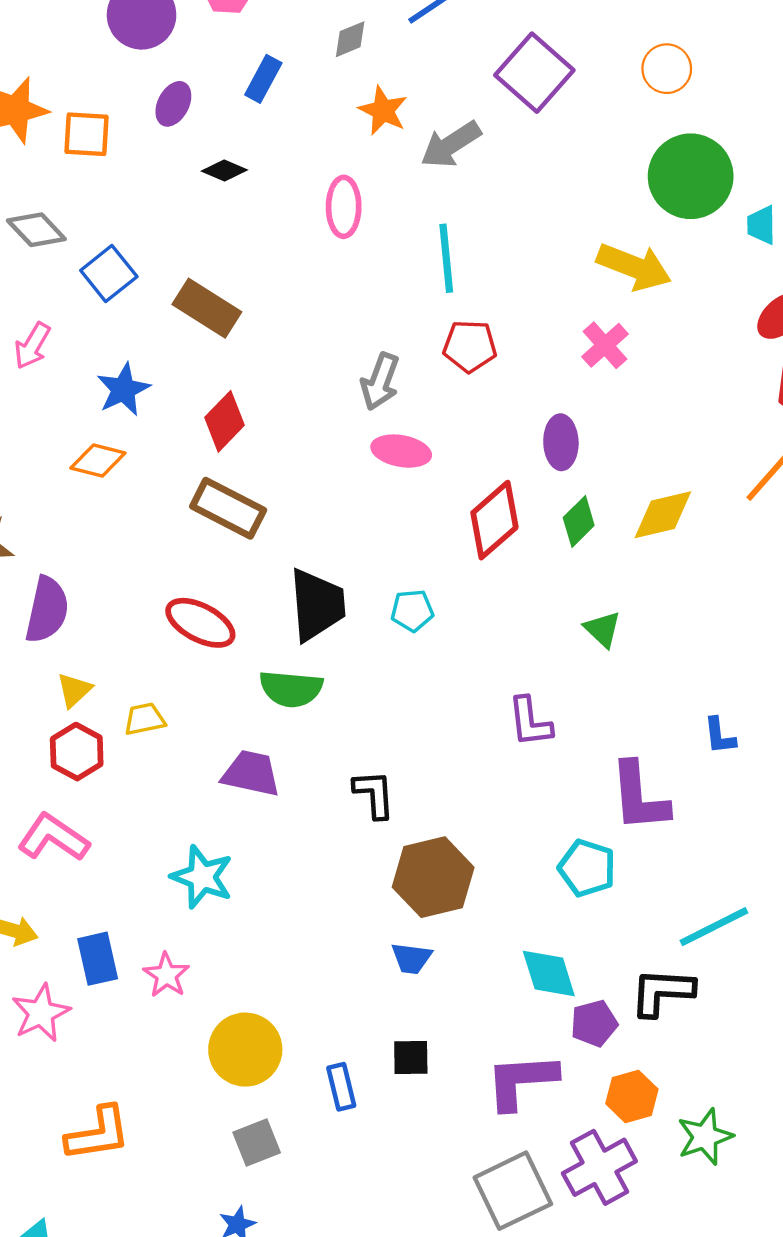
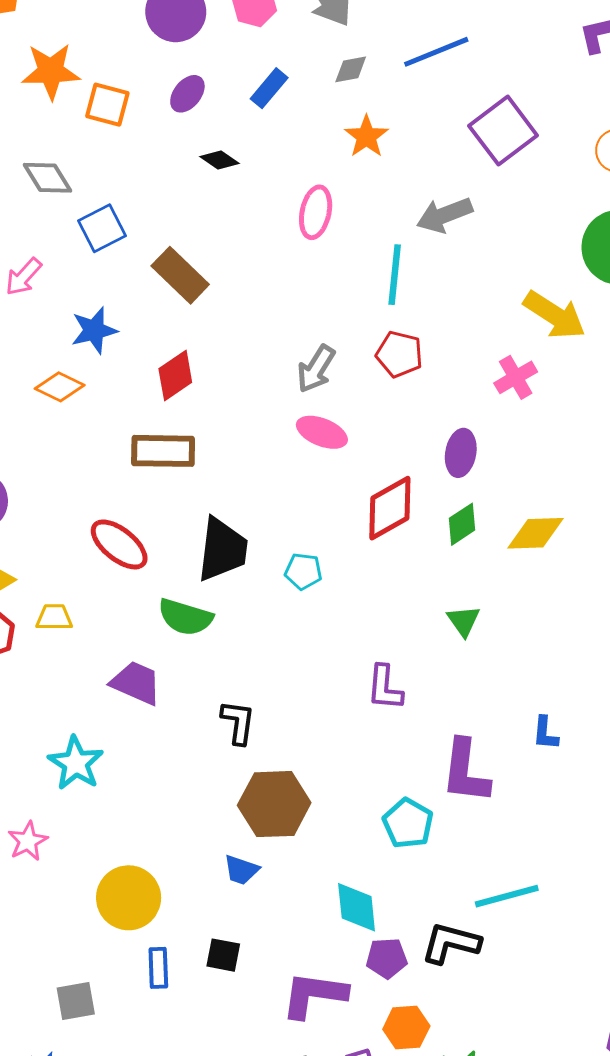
gray arrow: (451, 145) -> (444, 215), moved
brown rectangle: (228, 508) -> (163, 451), turned -38
yellow circle: (245, 1050) -> (129, 898), moved

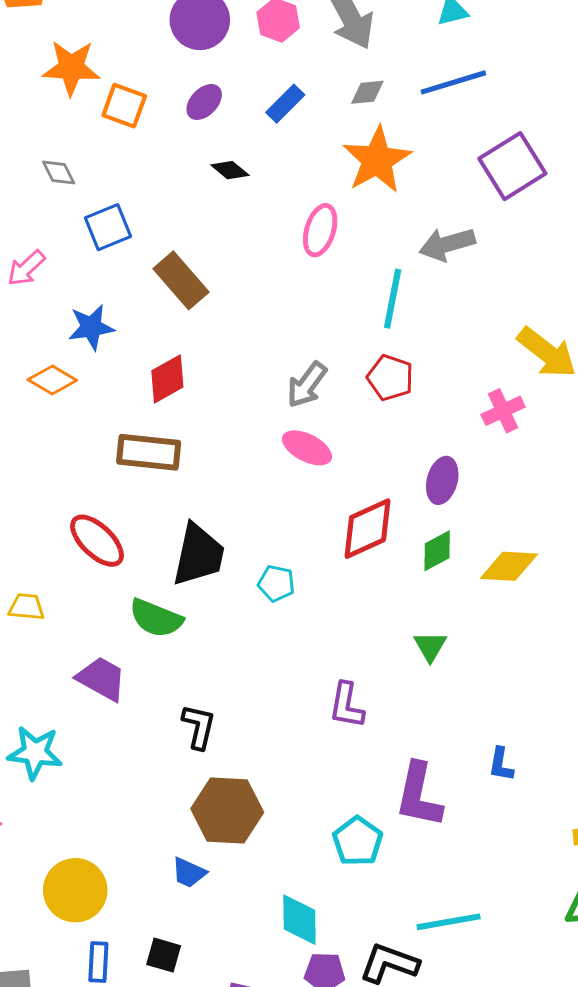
orange star: (366, 137) -> (377, 160), size x1.6
gray diamond: (48, 178) -> (59, 173), size x0.7
cyan star: (76, 763) -> (35, 753), turned -30

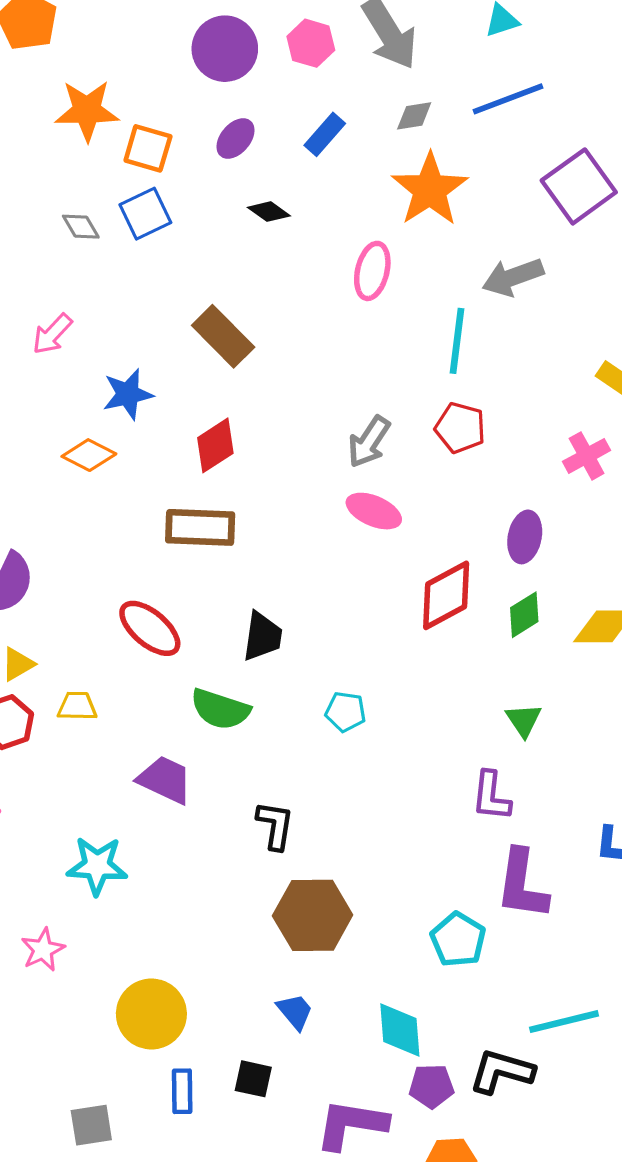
blue square: (108, 227) -> (145, 214), moved
black trapezoid: (199, 555) -> (262, 636), size x0.7
cyan pentagon: (276, 583) -> (346, 712), moved
purple L-shape: (347, 705) -> (491, 796), moved
blue trapezoid: (189, 873) -> (295, 1011), moved, turned -150

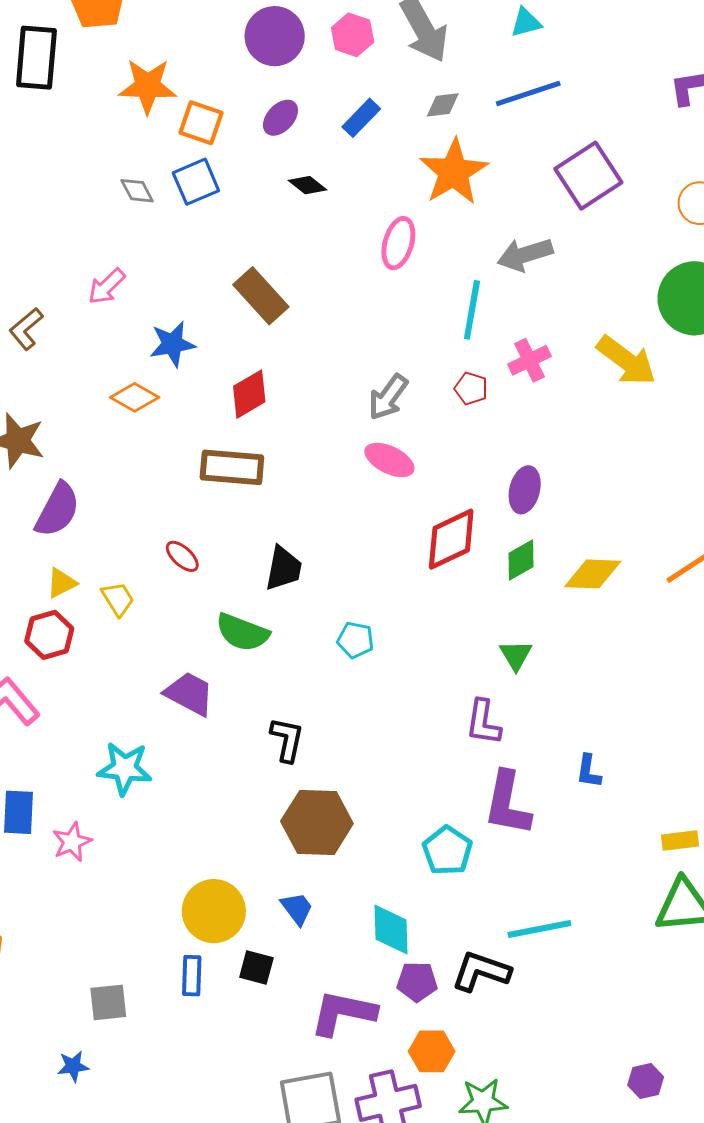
red pentagon: (460, 428) -> (471, 388), size x0.7
pink cross: (587, 456) -> (530, 360), moved
red ellipse: (150, 628) -> (182, 556), size x0.6
yellow trapezoid: (77, 706) -> (118, 599), moved, turned 54
yellow circle: (151, 1014) -> (214, 911), moved

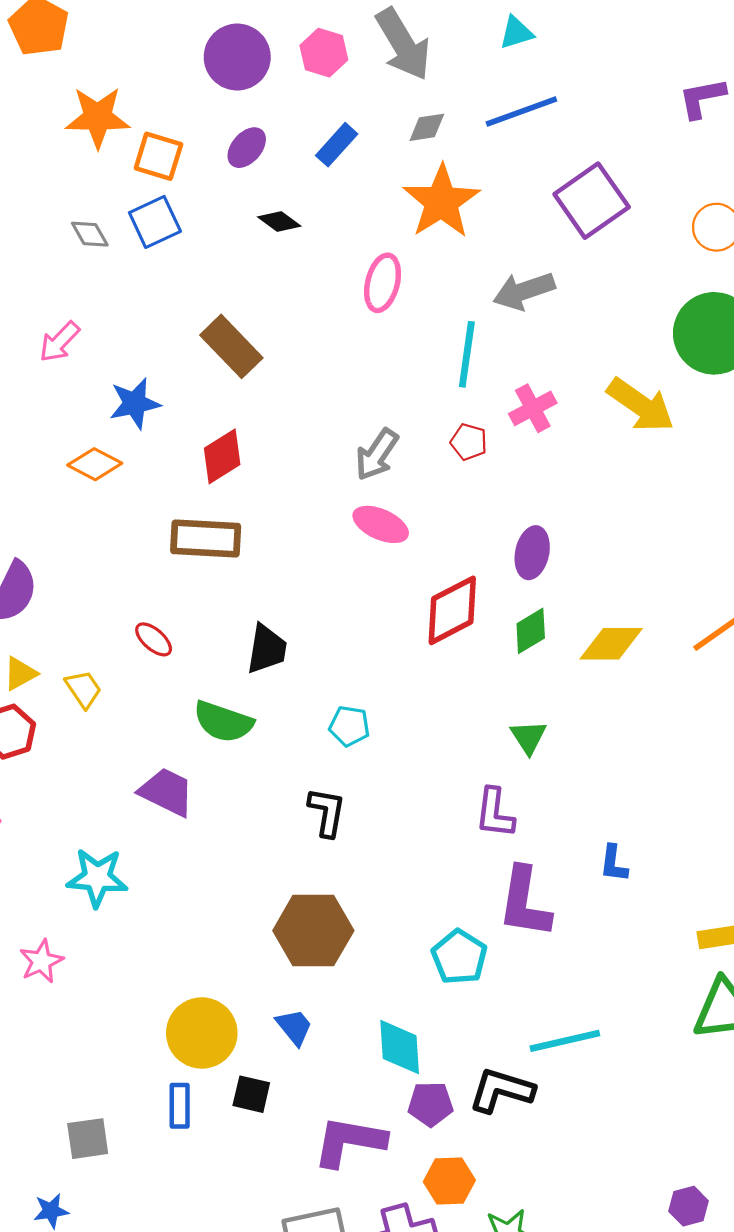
black L-shape: (287, 740) -> (327, 812), moved

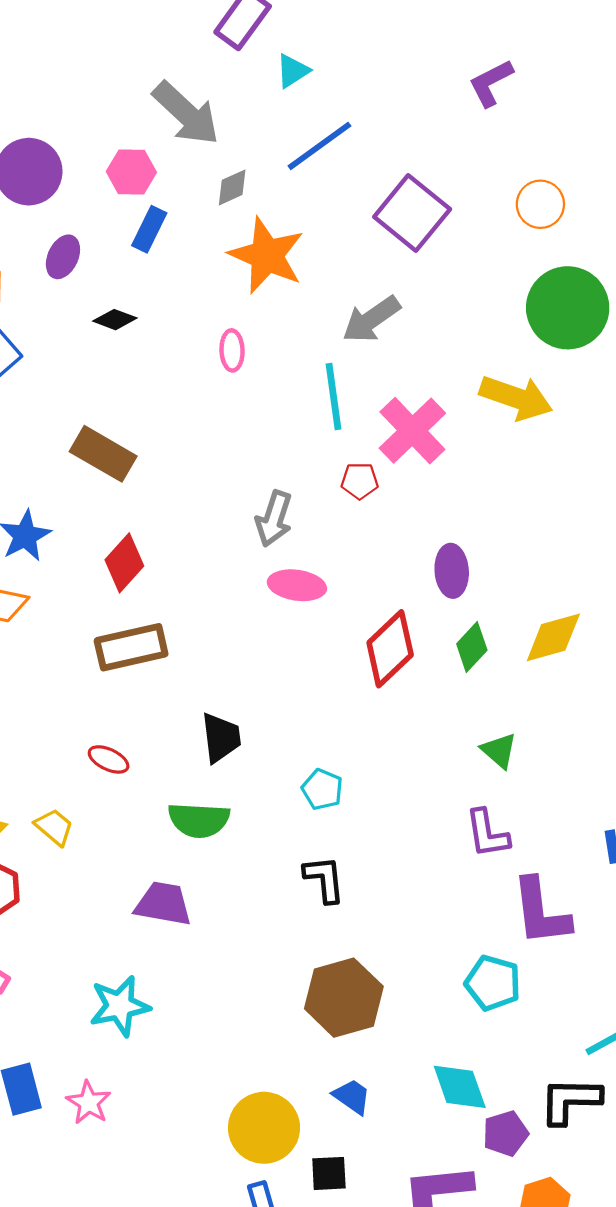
pink hexagon: (324, 53) -> (131, 172), moved
pink ellipse: (383, 283) -> (232, 350), size x0.7
pink cross: (533, 408) -> (412, 431), size x1.5
cyan pentagon: (349, 726) -> (322, 789), turned 30

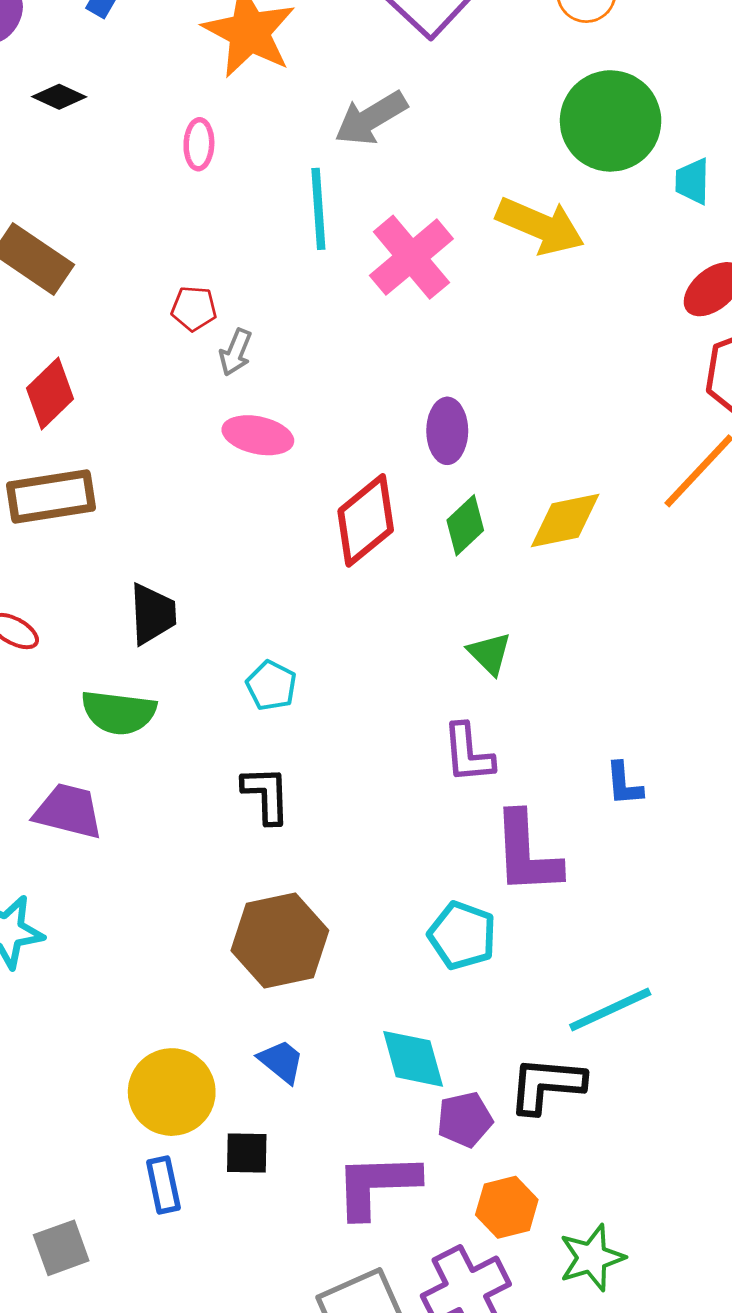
red pentagon: (360, 481) -> (194, 308), moved
gray arrow: (274, 519) -> (236, 352), size x0.7

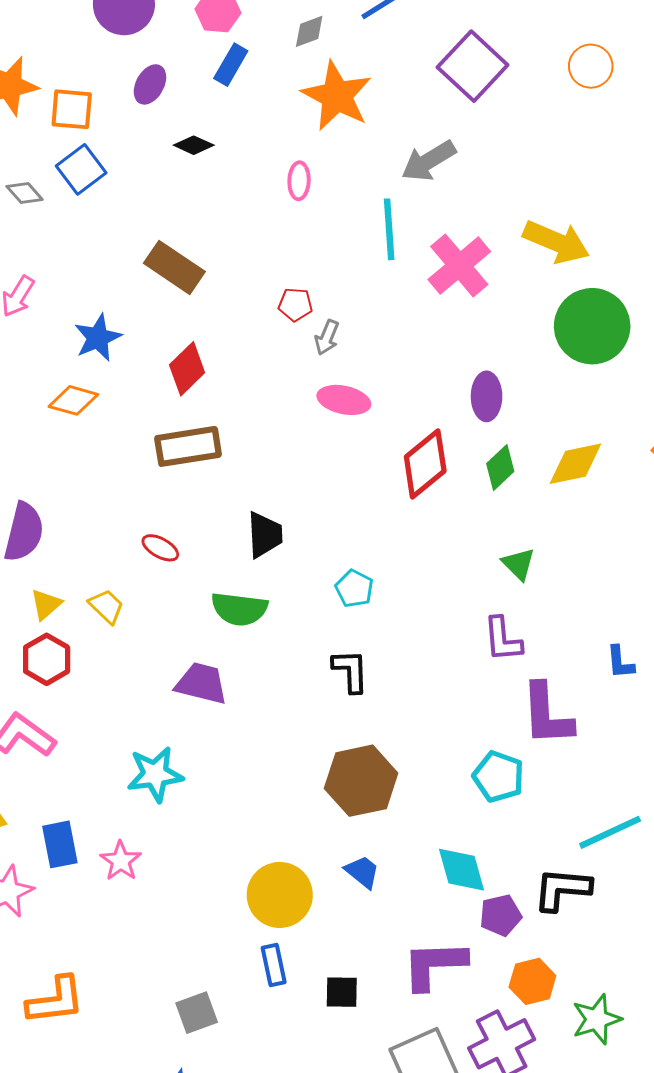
green circle: (611, 121) -> (592, 326), moved
black square: (247, 1153) -> (342, 992), moved

